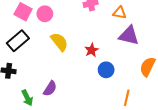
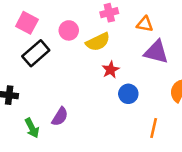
pink circle: (45, 14) -> (69, 30), moved
black rectangle: (18, 41) -> (36, 53), moved
yellow semicircle: (59, 42) -> (98, 42), moved, turned 102

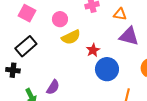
yellow semicircle: (98, 42) -> (71, 37), moved
black rectangle: (36, 53) -> (26, 46), moved
blue circle: (128, 94) -> (107, 69), size x1.5

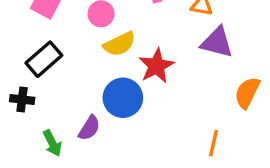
red star: (93, 50) -> (156, 66), size x1.5
blue circle: (107, 69) -> (123, 98), moved

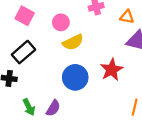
red star: (156, 66) -> (112, 70), moved
purple semicircle: (89, 128) -> (53, 108), moved

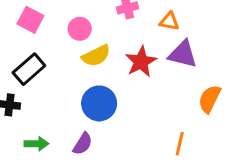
red star: (112, 70) -> (141, 62), moved
green arrow: (29, 107) -> (36, 144), turned -63
purple semicircle: (53, 108) -> (83, 144), moved

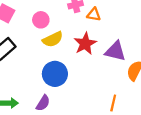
orange triangle: (169, 21) -> (94, 14), moved
purple triangle: (183, 54) -> (115, 51), moved

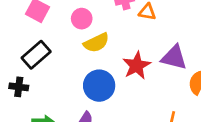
red star: (85, 44) -> (137, 65), moved

